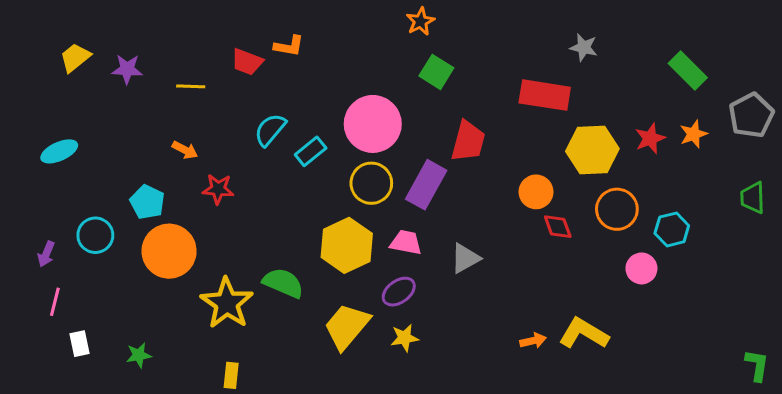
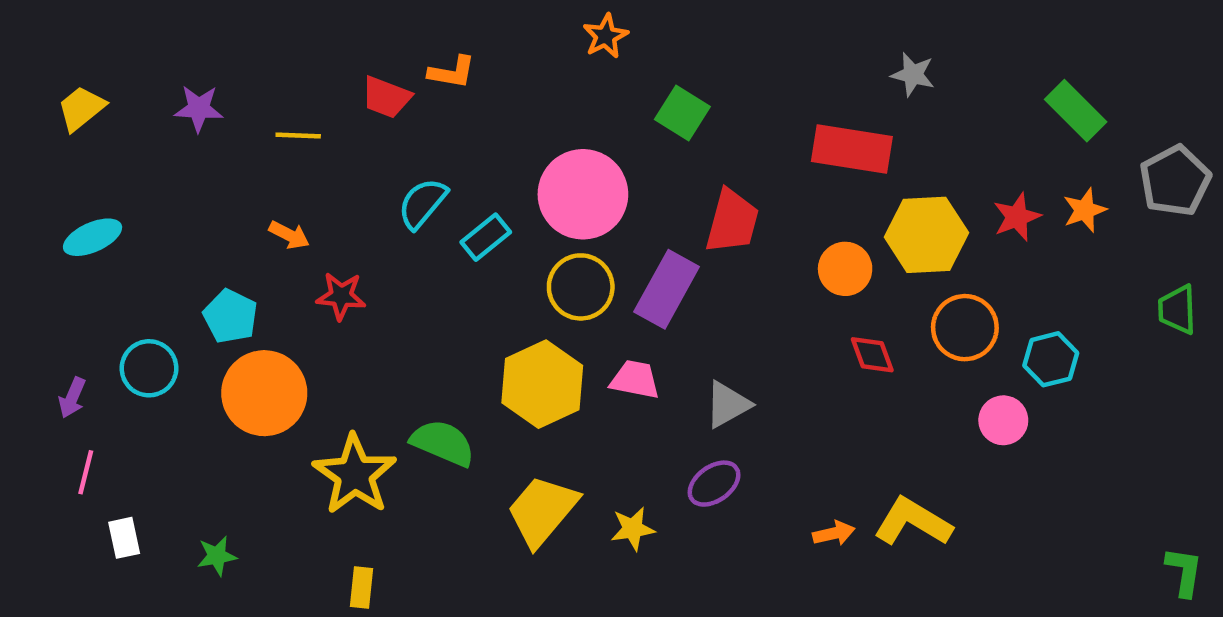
orange star: (420, 21) -> (606, 36), moved
yellow trapezoid: (75, 58) -> (81, 108), moved
orange circle: (536, 192) -> (845, 269), moved
purple ellipse: (399, 292) -> (714, 484), moved

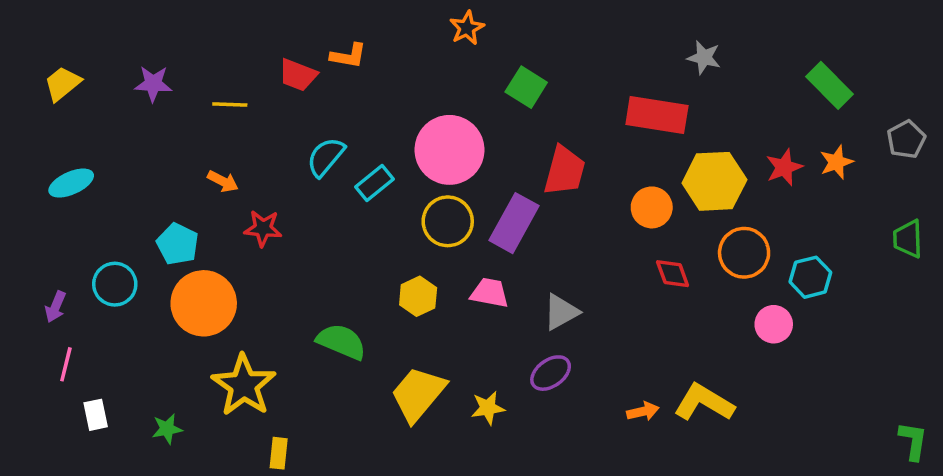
gray pentagon: (1175, 181) -> (906, 139), size x0.7
yellow hexagon: (542, 384) -> (418, 296), size x0.6
yellow star: (355, 475) -> (244, 385), moved

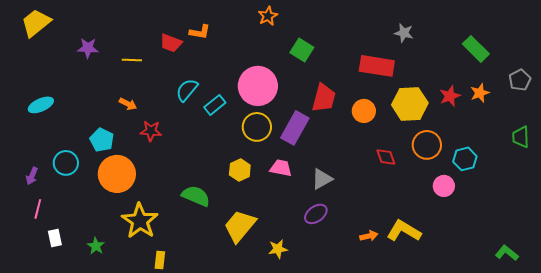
yellow trapezoid: (62, 84) -> (36, 23), moved, size x1.4
orange circle: (652, 207) -> (364, 111), moved
yellow star: (488, 408) -> (278, 249), moved
green star: (167, 429) -> (96, 246), turned -30
green L-shape: (913, 441) -> (507, 253), moved, turned -60

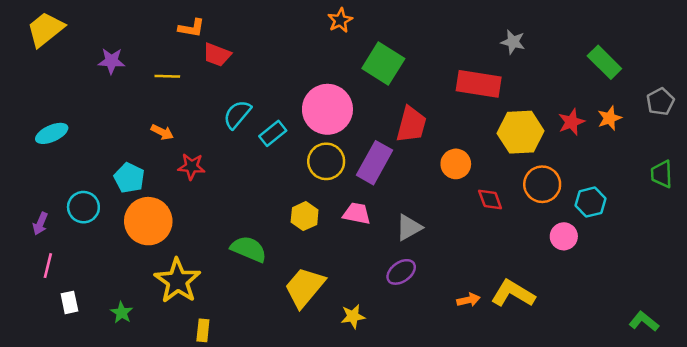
orange L-shape: (200, 32) -> (191, 28), moved
green square: (302, 50) -> (383, 64), size x1.4
orange circle: (364, 111) -> (456, 164), moved

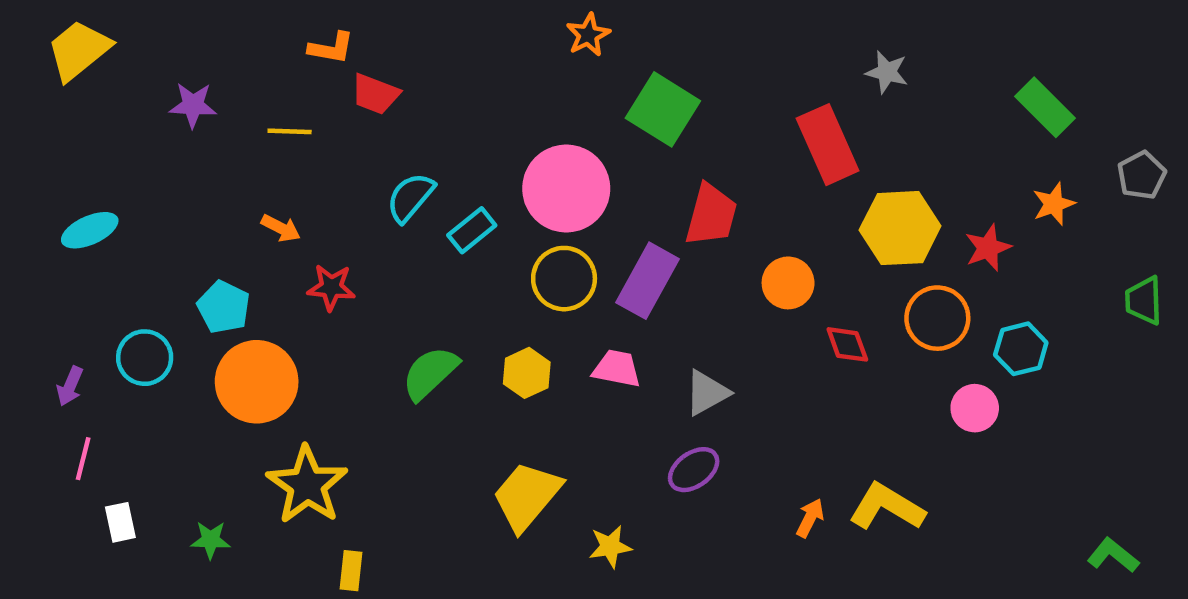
red rectangle: (479, 84) -> (828, 145), turned 57
red star: (571, 122) -> (988, 248), moved
green semicircle: (249, 249) -> (430, 373), moved, turned -66
orange arrow: (468, 300) -> (810, 518), turned -50
green star: (122, 313) -> (210, 540), turned -30

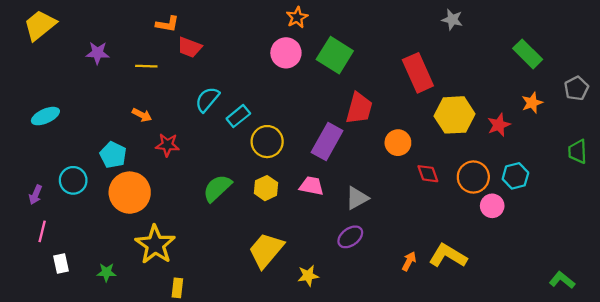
gray star: (887, 72) -> (452, 20), moved
pink circle: (566, 189) -> (286, 53), moved, size x0.7
yellow circle: (564, 279) -> (267, 142), moved
orange circle: (937, 318) -> (473, 177), moved

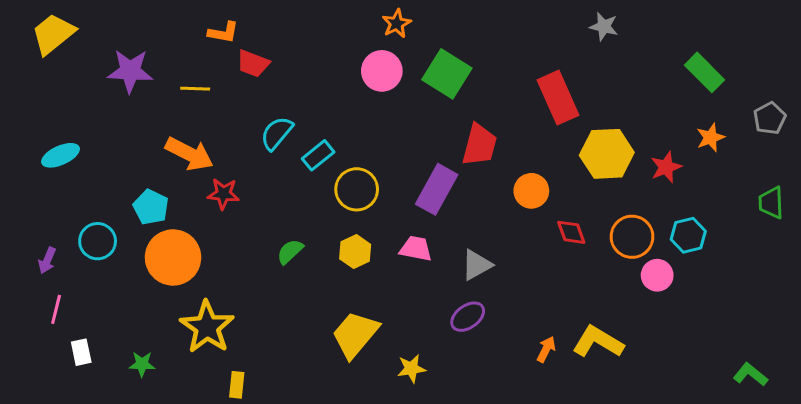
purple star: (98, 53) -> (130, 71), size x1.4
orange arrow: (142, 115) -> (189, 154), size x1.8
green semicircle: (217, 188) -> (290, 252), size x0.7

